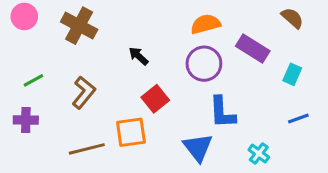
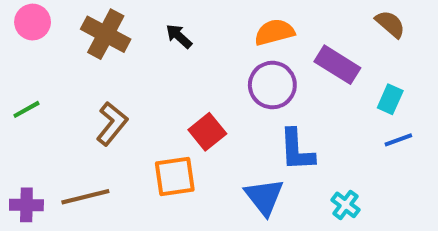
black arrow: (138, 56) -> (179, 36), moved
green line: (33, 80) -> (26, 109), moved
blue line: (298, 118) -> (398, 140), moved
purple cross: (26, 120) -> (26, 205), moved
brown line: (87, 149) -> (85, 197), moved

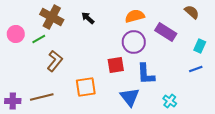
pink circle: (33, 22) -> (16, 34), moved
cyan rectangle: (390, 99) -> (200, 46), moved
green line: (26, 109) -> (39, 39), moved
red square: (207, 132) -> (116, 65), moved, turned 30

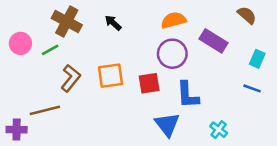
blue line: (196, 69) -> (252, 88), turned 40
orange square: (86, 87) -> (111, 76), moved
brown line: (42, 97) -> (45, 110), moved

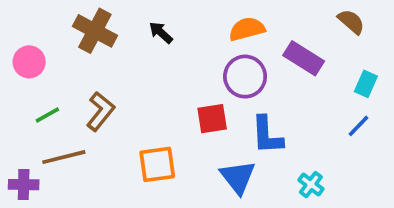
green line: (50, 50) -> (47, 115), moved
orange square: (111, 76) -> (157, 164), moved
blue line: (252, 88) -> (359, 126), turned -66

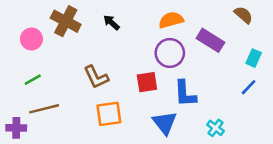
pink circle: (29, 62) -> (31, 39), moved
brown L-shape: (100, 111) -> (96, 77), moved, turned 116

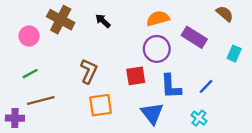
brown L-shape: (96, 77) -> (89, 71), turned -130
blue line: (249, 87) -> (206, 86), moved

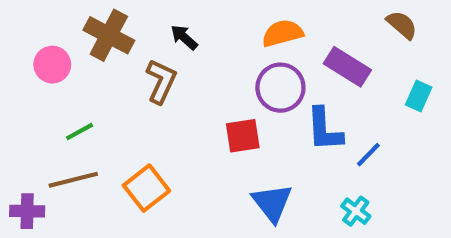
brown L-shape: (89, 71) -> (161, 81), moved
green line: (30, 74) -> (79, 132), moved
blue L-shape: (171, 86) -> (324, 129), moved
orange square: (101, 105) -> (146, 188), moved, turned -30

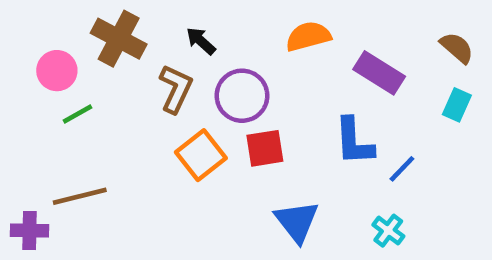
brown semicircle: (402, 25) -> (457, 48), moved
purple circle: (280, 88) -> (242, 96), moved
green line: (79, 132) -> (77, 114), moved
orange square: (146, 188) -> (201, 155), moved

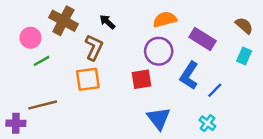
purple circle: (242, 96) -> (159, 51), moved
blue L-shape: (354, 141) -> (189, 76), turned 36
orange square: (201, 155) -> (88, 79), moved, turned 30

